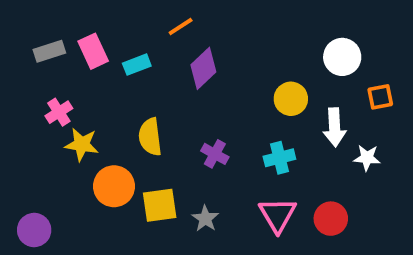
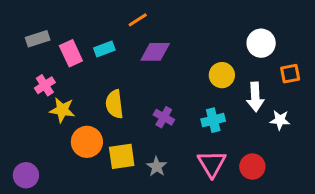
pink rectangle: (93, 51) -> (71, 53), moved
purple diamond: (203, 68) -> (155, 52), turned 44

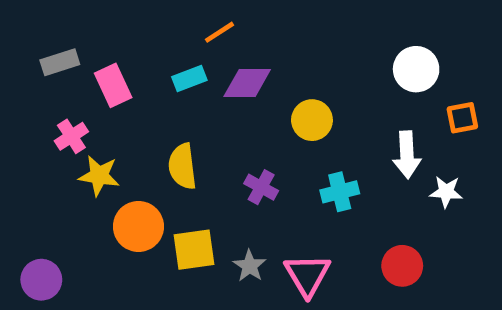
cyan rectangle: (104, 49) -> (189, 78), moved
yellow circle: (222, 75) -> (312, 120), moved
pink triangle: (212, 164) -> (307, 275), moved

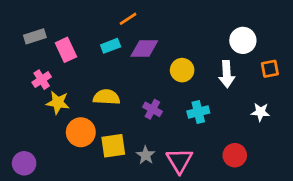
white arrow: (407, 155) -> (227, 74), moved
yellow semicircle: (182, 166) -> (106, 97), turned 100

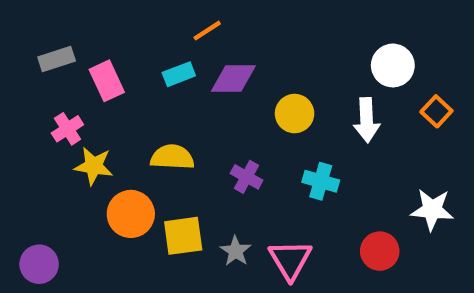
orange square: (270, 69) -> (436, 111), turned -36
cyan cross: (198, 112) -> (321, 181), turned 30
white star: (260, 112) -> (432, 210), moved, size x1.4

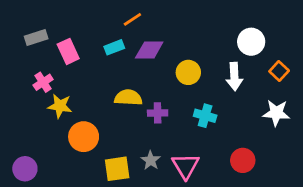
yellow semicircle: (172, 157) -> (128, 98), moved
purple cross: (247, 177) -> (158, 113), turned -30
white star: (432, 210) -> (276, 113), moved
yellow square: (183, 236) -> (117, 169), moved

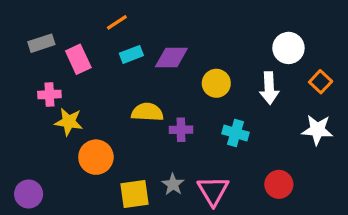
orange line: (132, 19) -> (117, 22), moved
pink cross: (43, 82) -> (49, 95), turned 30

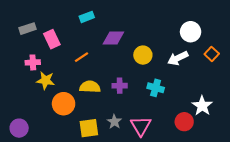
orange line: (117, 22) -> (82, 57), moved
cyan rectangle: (131, 54) -> (87, 17), moved
white arrow: (269, 88) -> (178, 58), turned 66
yellow semicircle: (147, 112) -> (90, 87), moved
white star: (317, 130) -> (202, 106), moved, turned 30

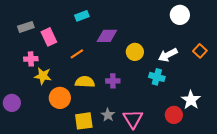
white circle: (191, 32) -> (180, 15), moved
cyan cross: (156, 88) -> (157, 77), moved
purple circle: (19, 128) -> (12, 103), moved

